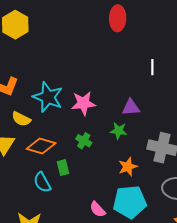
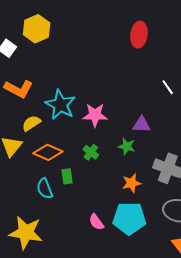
white line: (152, 67) -> (168, 87), turned -42
yellow semicircle: (21, 119) -> (31, 123), turned 114

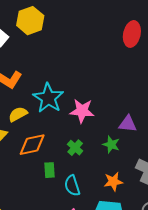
orange diamond: (48, 152) -> (32, 145), turned -40
cyan semicircle: (45, 189) -> (72, 186), moved

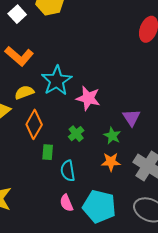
purple triangle: (128, 124) -> (132, 118), turned 42
orange diamond: (32, 145) -> (34, 124), turned -56
orange star: (113, 182) -> (111, 162), moved

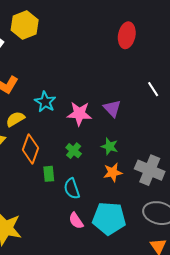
cyan star: (57, 81) -> (45, 102), size x0.7
purple triangle: (132, 118) -> (112, 108), moved

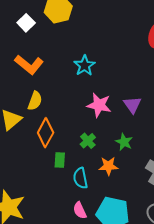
cyan star: (45, 102) -> (85, 66), moved
yellow semicircle: (15, 119) -> (35, 101), turned 132
orange star: (113, 172) -> (108, 166), moved

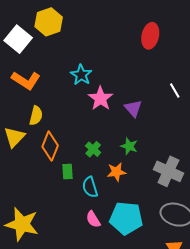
white square: (26, 23) -> (18, 39), size x1.5
pink star: (99, 105) -> (101, 98), moved, turned 30

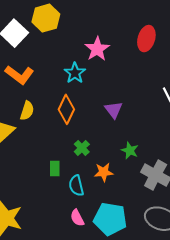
pink star: (101, 98) -> (97, 49), moved
purple triangle: (133, 108) -> (114, 110), moved
orange diamond: (50, 146) -> (66, 109), moved
green star: (129, 146) -> (130, 150), moved

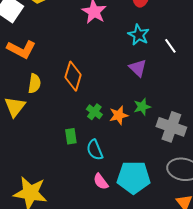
cyan star: (75, 73) -> (139, 35), moved
purple triangle: (114, 110) -> (138, 68), moved
green star: (130, 150) -> (142, 107), turned -30
orange star: (104, 172) -> (119, 115), moved

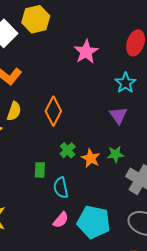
orange star: (119, 115) -> (91, 158), turned 30
pink semicircle: (101, 182) -> (61, 220), turned -114

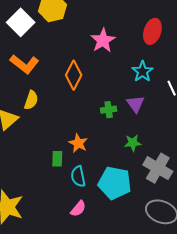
orange diamond: (53, 111) -> (74, 75), moved
green cross: (68, 150) -> (109, 110), moved, turned 35
orange star: (91, 158) -> (78, 143), moved
cyan pentagon: (94, 222) -> (115, 183), moved

